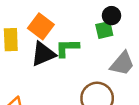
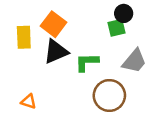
green L-shape: (67, 48) -> (87, 62), moved

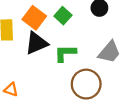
green square: (117, 28) -> (63, 16), moved, turned -35

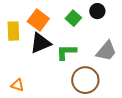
green square: (63, 16) -> (73, 18), moved

